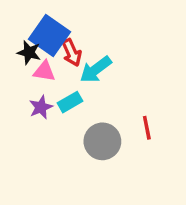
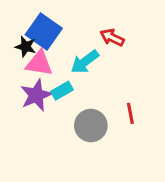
red arrow: (72, 53) -> (112, 38), moved, turned 140
pink triangle: (44, 71) -> (39, 63), size x1.4
purple star: (41, 107) -> (36, 95), size x1.5

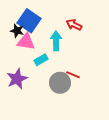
cyan arrow: (85, 62) -> (56, 41), turned 126
purple star: (36, 95) -> (17, 79), moved
red line: (130, 113) -> (73, 75), moved, turned -56

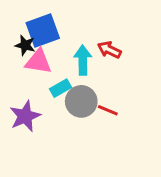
blue square: (29, 21) -> (43, 31), turned 35
red arrow: (74, 25) -> (109, 50), moved
gray circle: (60, 83) -> (81, 101), moved

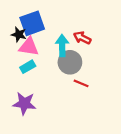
cyan rectangle: (61, 88) -> (28, 67), moved
gray circle: (81, 101) -> (70, 62), moved
purple star: (25, 116) -> (24, 103), moved, turned 30

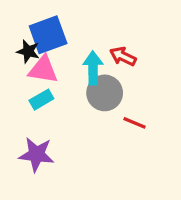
red line: (81, 83) -> (135, 123), moved

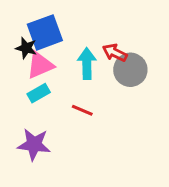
pink triangle: (43, 70) -> (40, 65), turned -32
gray circle: (105, 93) -> (130, 70), moved
red line: (135, 123) -> (82, 110), moved

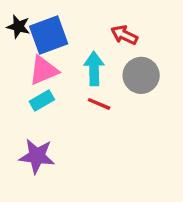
black star: (26, 48) -> (18, 27), moved
red arrow: (115, 53) -> (124, 35), moved
red line: (82, 110) -> (99, 104), moved

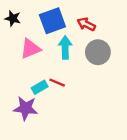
blue square: (49, 35) -> (52, 21), moved
cyan rectangle: (42, 101) -> (40, 87), moved
red line: (99, 104) -> (57, 83), moved

